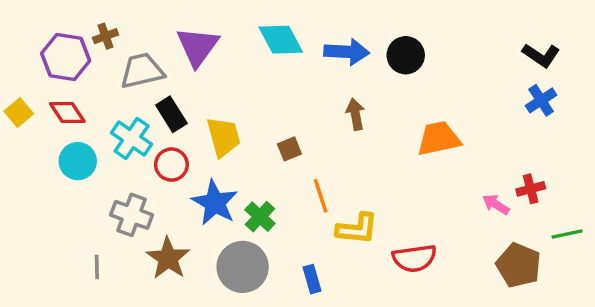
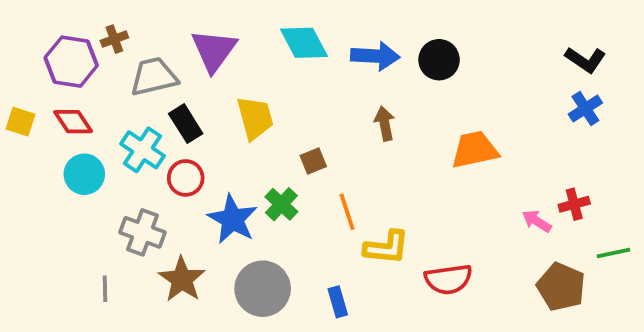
yellow square: (19, 112) -> (21, 122), turned -32
yellow trapezoid: (224, 137) -> (255, 118), moved
green cross: (260, 217) -> (281, 204), moved

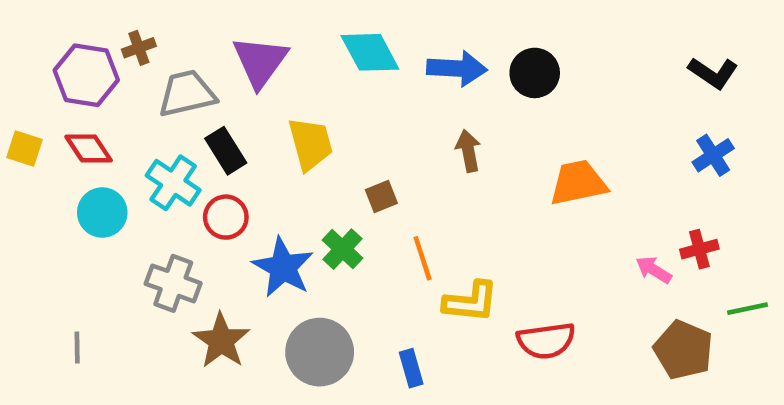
blue cross: (585, 109) -> (713, 155), moved
gray line: (105, 289) -> (77, 347), moved

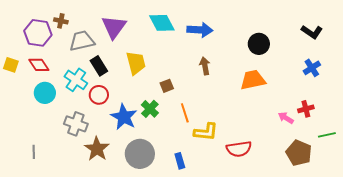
brown cross: (139, 48) -> (61, 21), turned 32
black circle: (535, 73) -> (259, 44), moved

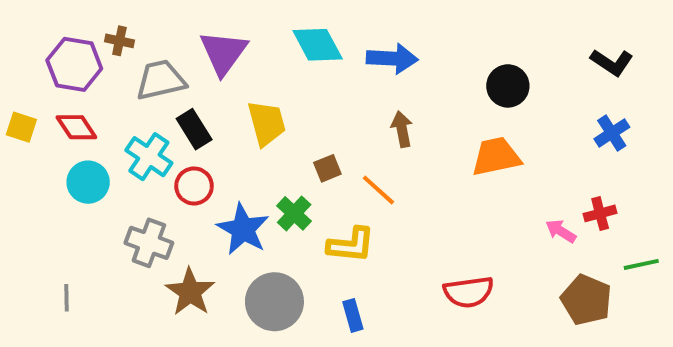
orange line: (185, 113) -> (378, 190), moved, turned -30
yellow L-shape: (206, 132) -> (351, 245), moved

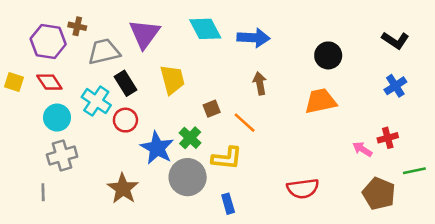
gray cross: (149, 243) -> (62, 156), moved, turned -36
gray circle: (274, 302) -> (188, 177), moved

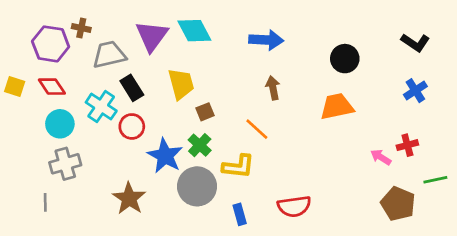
cyan diamond: (205, 29) -> (194, 31), moved
brown square: (212, 109) -> (205, 112), moved
red semicircle: (303, 189) -> (294, 206), moved

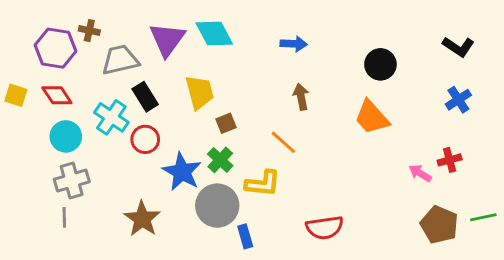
blue arrow: (266, 40) -> (294, 44), size x0.7
orange trapezoid: (337, 107) -> (372, 117), turned -120
green line: (435, 180) -> (483, 217), moved
gray line: (45, 202) -> (64, 217), moved
blue rectangle: (240, 214) -> (245, 236), moved

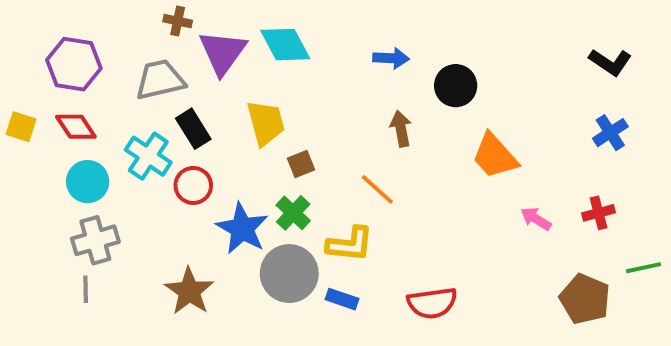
brown cross: (89, 31) -> (178, 21), moved
black circle: (380, 64) -> (456, 86), moved
pink arrow: (420, 173) -> (536, 219), moved
green line: (483, 217) -> (644, 268), moved
blue rectangle: (245, 236) -> (342, 299), moved, turned -55

